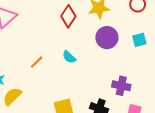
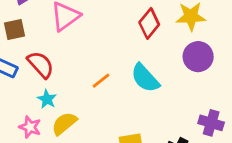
cyan semicircle: (69, 57) -> (145, 78), size x1.6

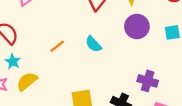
cyan semicircle: (145, 78) -> (93, 44), size x0.7

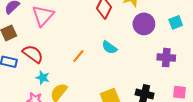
purple cross: (148, 81) -> (166, 58), moved

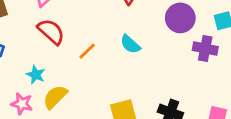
red semicircle: (33, 54) -> (51, 32), moved
purple cross: (166, 58) -> (205, 49), moved

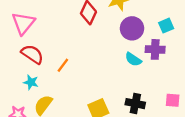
cyan semicircle: (130, 44) -> (133, 59), moved
cyan star: (36, 75) -> (31, 82), moved

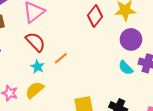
cyan star: (31, 82) -> (37, 67), moved

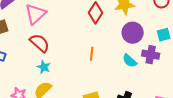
orange line: (61, 58) -> (92, 54), moved, turned -40

